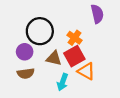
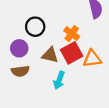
black circle: (40, 31) -> (35, 27), size x0.7
orange triangle: (86, 71) -> (92, 59), moved, turned -36

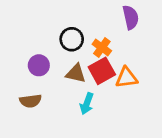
black circle: (35, 27) -> (72, 39), moved
brown semicircle: (20, 71) -> (31, 101), moved

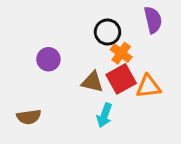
black circle: (72, 39) -> (108, 32), moved
purple circle: (39, 65) -> (48, 59), moved
brown semicircle: (31, 101) -> (29, 117), moved

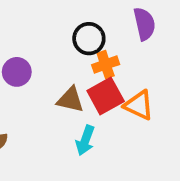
orange cross: (121, 53) -> (106, 65), turned 35
orange triangle: (148, 87) -> (139, 105), turned 32

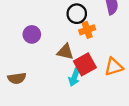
red square: (106, 96) -> (85, 64), moved
orange triangle: (139, 105) -> (114, 67), moved, turned -42

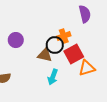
black circle: (77, 14) -> (55, 45), moved
red square: (85, 64) -> (74, 54), moved

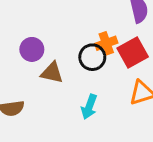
red square: (74, 54) -> (133, 53), moved
brown triangle: (45, 55) -> (52, 73), moved

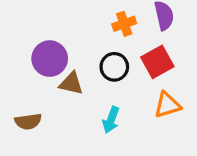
orange cross: (106, 43) -> (124, 24), moved
purple circle: (32, 49) -> (50, 59), size x1.4

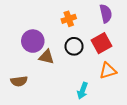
orange cross: (124, 24) -> (69, 19), moved
cyan arrow: (111, 120) -> (82, 91), moved

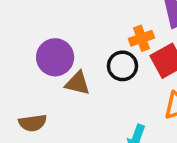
orange cross: (69, 19) -> (141, 38), moved

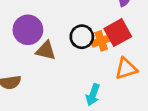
orange cross: (141, 38) -> (101, 41), moved

